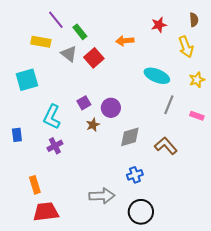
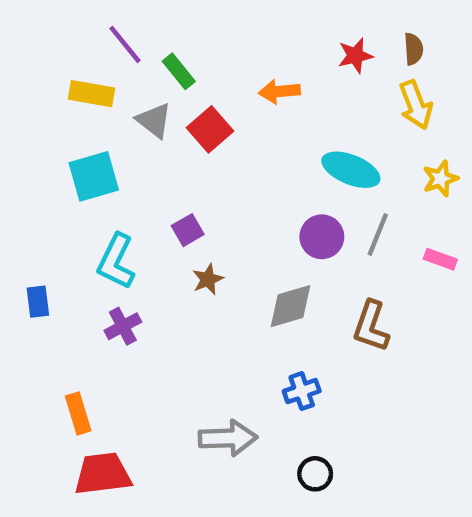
brown semicircle: (194, 20) -> (414, 49), moved
cyan square: (27, 80) -> (94, 176), moved
purple circle: (111, 108) -> (322, 237), moved
brown L-shape: (166, 146) -> (371, 326), turned -120
black circle: (141, 212) -> (315, 474), size x0.6

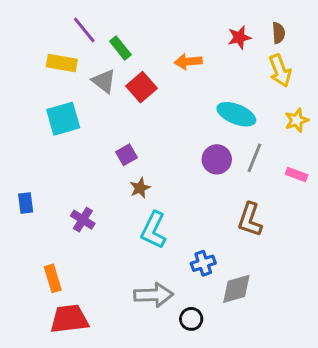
cyan L-shape: (116, 261) -> (154, 230), moved
gray diamond: (291, 306) -> (236, 289), moved
purple cross: (123, 326) -> (83, 220), turned -30
black circle: (315, 474) -> (191, 319), moved

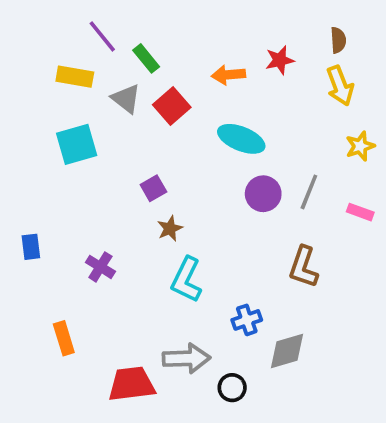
red star: (239, 37) -> (280, 60), moved
cyan ellipse: (236, 114) -> (241, 139), moved
red trapezoid: (69, 319) -> (132, 384), moved

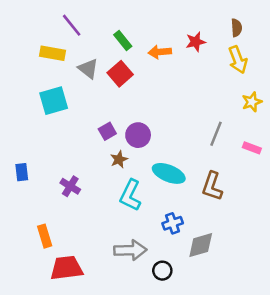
green rectangle: (146, 58) -> (123, 40), moved
cyan ellipse: (241, 139) -> (169, 173), moved
purple circle: (263, 194) -> (138, 135), moved
red trapezoid: (132, 384) -> (66, 268), moved

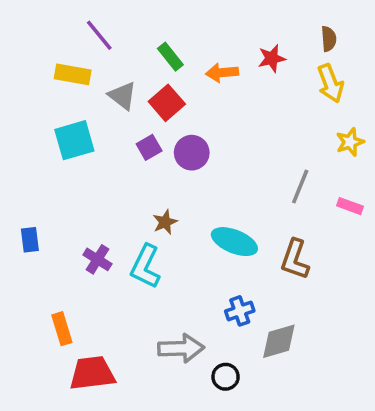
purple square: (107, 131) -> (149, 147), moved
purple circle: (138, 135) -> (192, 153), moved
cyan L-shape: (130, 195) -> (145, 266), moved

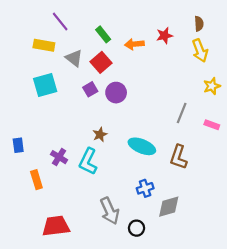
orange rectangle: (62, 329) -> (36, 180), moved
gray arrow: (181, 348) -> (110, 211), turned 68

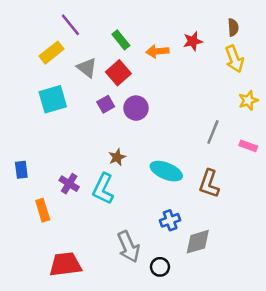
yellow rectangle: (44, 45) -> (52, 53), turned -48

